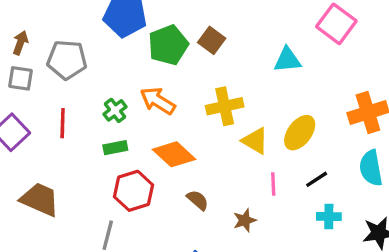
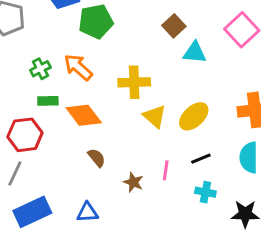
brown square: (212, 40) -> (174, 26), moved
green rectangle: (115, 148) -> (48, 101), moved
pink line: (273, 184) -> (166, 170), moved
red hexagon: (133, 191) -> (25, 135), moved
brown star: (245, 220) -> (133, 182), turned 30

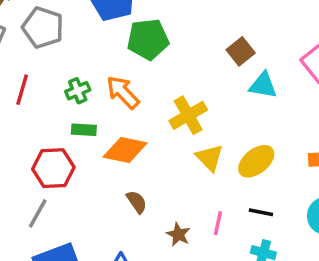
yellow cross: (134, 82) -> (188, 115), turned -32
orange diamond: (84, 115) -> (125, 150), turned -45
black line: (201, 159) -> (261, 212), turned 30

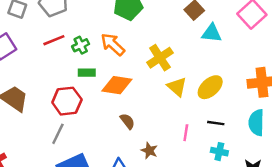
red line: (22, 90) -> (54, 40), moved, turned 55
brown star: (178, 234) -> (149, 151), moved

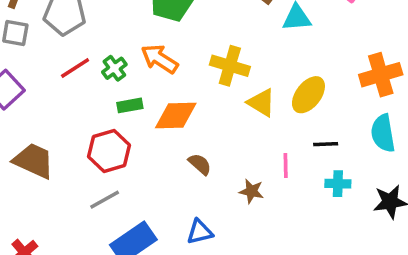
yellow cross: (160, 58) -> (230, 66), turned -30
gray line: (58, 134) -> (105, 200), turned 45
brown star: (149, 151) -> (252, 191), moved

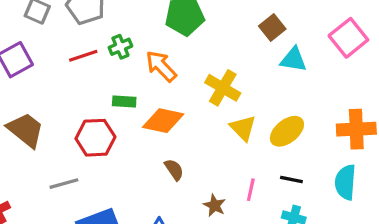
green cross: (114, 68) -> (120, 47), moved
gray line: (105, 200) -> (64, 184), moved

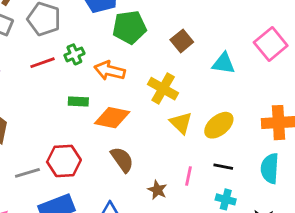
brown square: (272, 28) -> (182, 41), moved
orange arrow: (161, 66) -> (110, 71), turned -32
red hexagon: (95, 138) -> (64, 161), moved
brown semicircle: (174, 170) -> (122, 160), size x1.4

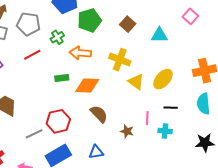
pink square: (271, 44) -> (190, 16), size x0.7
green cross: (74, 54) -> (57, 37), moved
cyan cross: (226, 199) -> (165, 131), moved

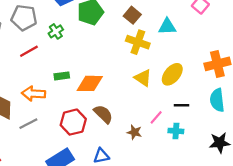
orange arrow: (80, 53) -> (34, 94), moved
yellow cross: (120, 60) -> (138, 42), moved
pink line: (147, 118) -> (156, 117), turned 40
red hexagon: (58, 121) -> (73, 122), moved
gray line: (34, 134) -> (28, 124), moved

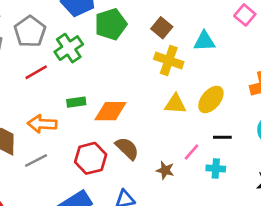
gray pentagon: (24, 18) -> (30, 31), turned 30
green cross: (56, 31) -> (69, 48), size x1.5
yellow triangle: (143, 78) -> (175, 104), turned -30

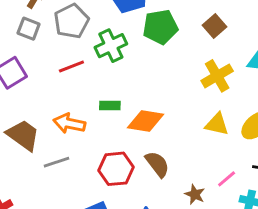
brown square: (162, 28) -> (214, 26), moved
yellow cross: (169, 60) -> (217, 76), turned 32

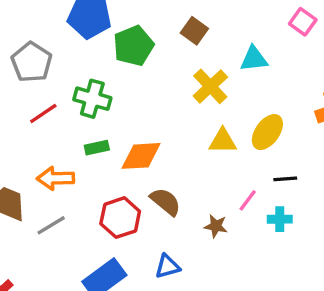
green cross: (111, 46) -> (92, 99), moved, turned -36

